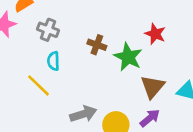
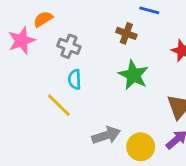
brown cross: (97, 45) -> (126, 33), moved
green star: (128, 57) -> (133, 75), moved

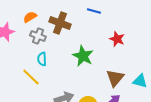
orange semicircle: (43, 19) -> (30, 17), moved
brown cross: (126, 33) -> (60, 23), moved, size x1.5

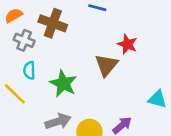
green star: (83, 56) -> (63, 83), moved
brown triangle: (115, 78) -> (106, 65), moved

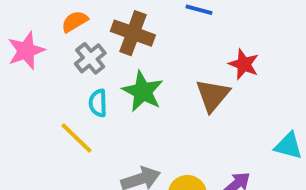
gray cross: (24, 40) -> (90, 58), turned 30
green star: (63, 83) -> (143, 91), moved

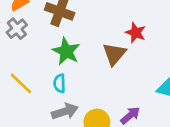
gray cross: (90, 58) -> (17, 29), moved
cyan semicircle: (98, 103) -> (60, 83), moved

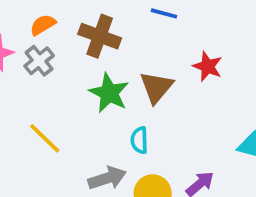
brown triangle: (114, 54) -> (156, 87), moved
cyan semicircle: (60, 83) -> (139, 140), moved

